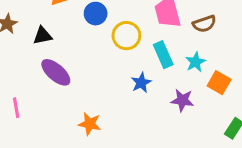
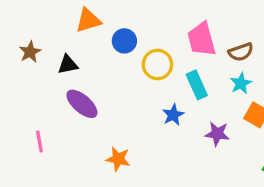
cyan star: (196, 62) -> (241, 83), moved

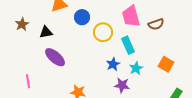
cyan star: (241, 83) -> (136, 68), moved
purple star: (217, 134) -> (122, 85), moved

